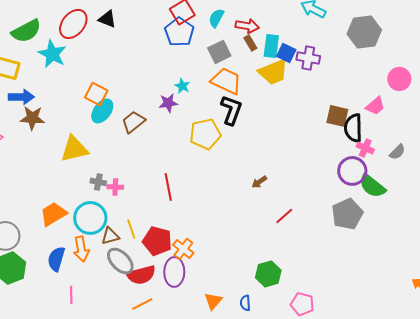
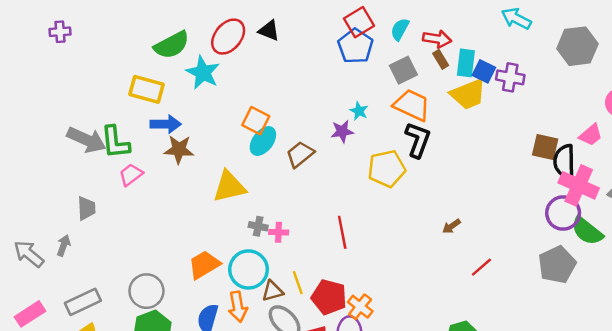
pink cross: (365, 148) -> (579, 185), size x1.8

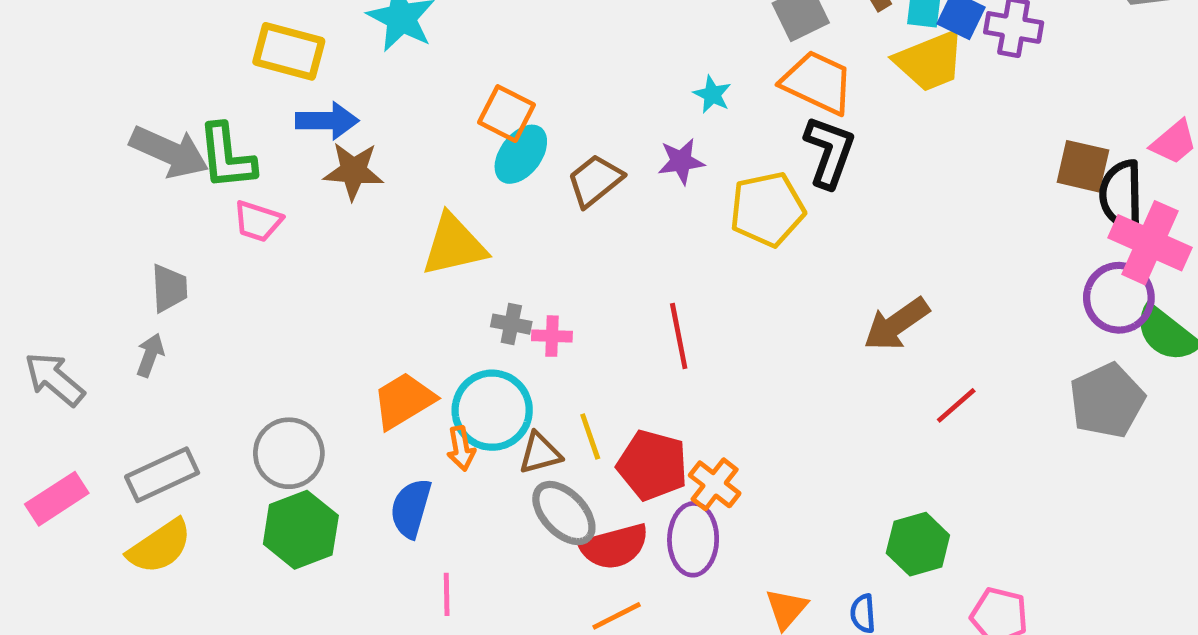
purple star: (342, 131) -> (681, 161), moved
pink trapezoid: (131, 175) -> (258, 221), turned -125
brown arrow: (451, 226) -> (896, 324), size x1.8
gray arrow: (64, 245) -> (150, 355), moved
orange arrow: (238, 307) -> (461, 448), moved, size x0.7

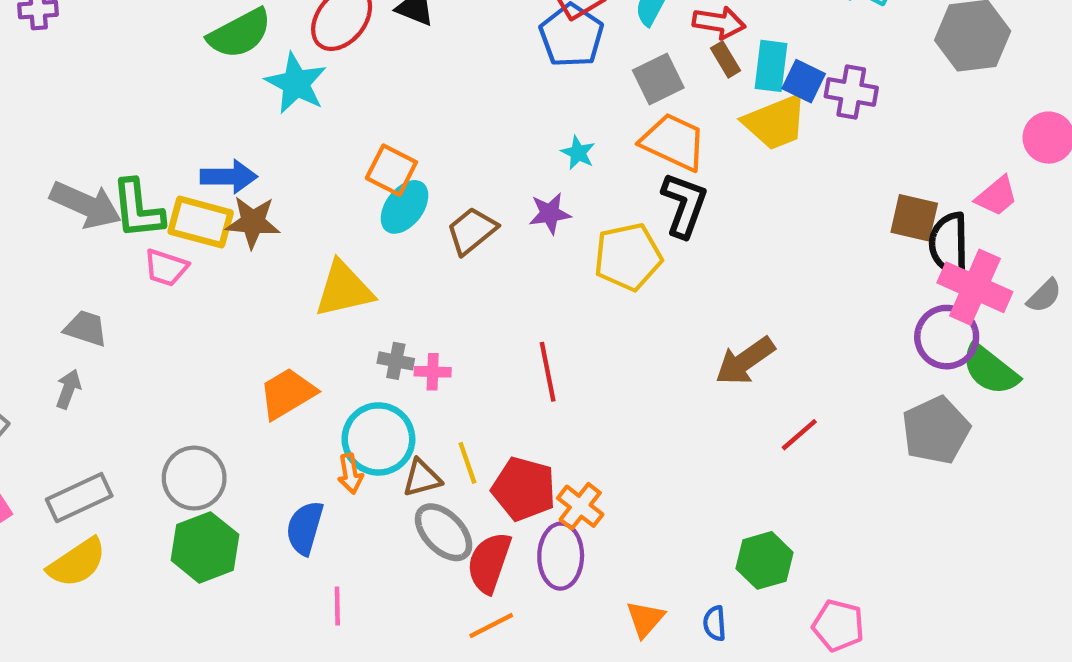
yellow rectangle: (289, 51) -> (201, 222), moved
gray trapezoid: (169, 288) -> (86, 328), turned -69
orange trapezoid: (404, 401) -> (287, 393), moved
red semicircle: (614, 547) -> (489, 563), turned 124

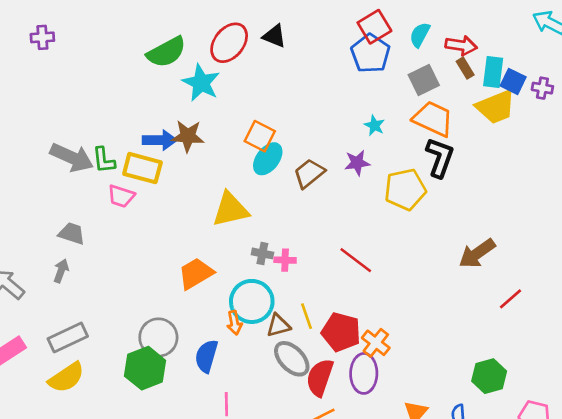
purple cross: (851, 92) -> (542, 88), size x0.7
green L-shape: (138, 209) -> (104, 160), size x0.7
brown star: (253, 222) -> (188, 136), moved
red line: (548, 372) -> (356, 260), turned -42
gray circle: (194, 478) -> (158, 337), moved

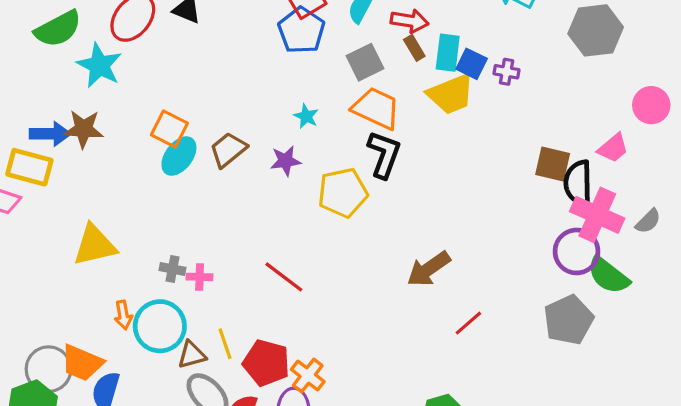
brown trapezoid: (309, 173) -> (228, 150), moved
yellow triangle: (230, 209) -> (95, 245), moved
orange trapezoid: (196, 273) -> (82, 363), moved, turned -126
orange arrow: (234, 323) -> (123, 315), moved

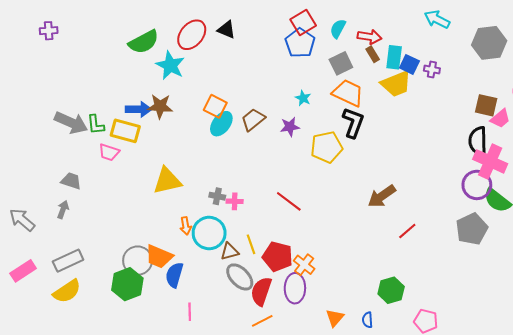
brown square: (553, 164) -> (486, 105), moved

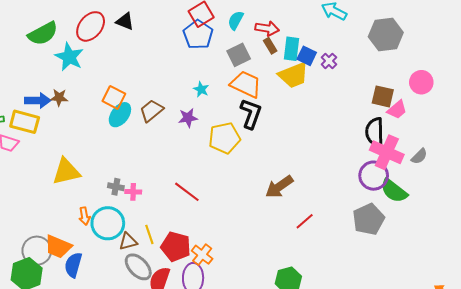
purple cross: (432, 70) -> (329, 61), turned 35
brown star: (160, 106) -> (59, 97), size x0.7

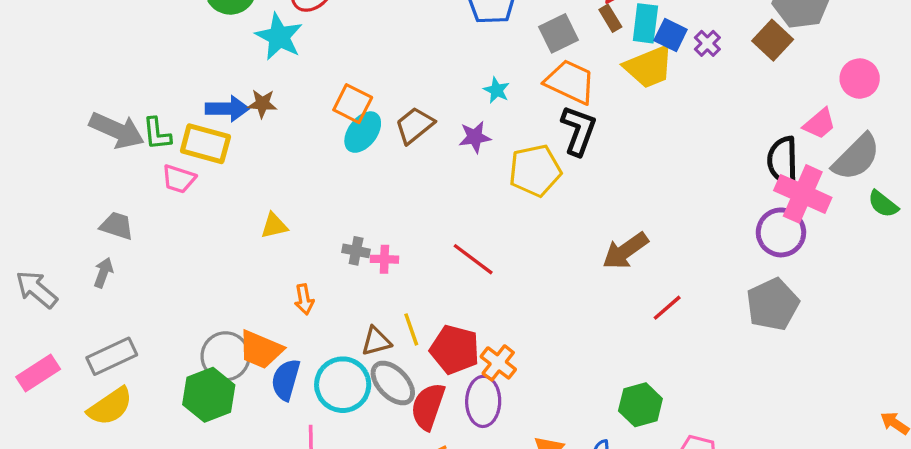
brown square: (383, 96) -> (773, 40), moved, turned 30
gray semicircle: (419, 156) -> (856, 157), moved, size x1.8
yellow triangle: (66, 172) -> (274, 226), size x0.6
green semicircle: (394, 191) -> (883, 204), moved, size x0.7
cyan circle: (108, 223) -> (343, 385), moved

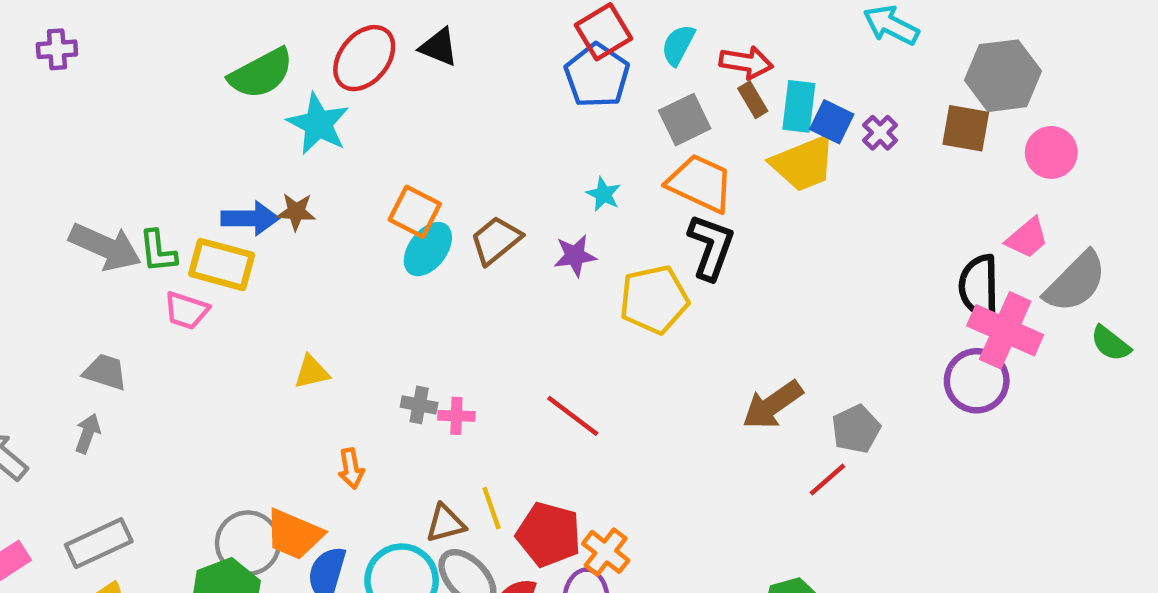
brown square: (773, 40) -> (966, 128), turned -33
pink circle: (860, 79) -> (1051, 152), moved
gray pentagon: (773, 304) -> (856, 429), moved, size x0.7

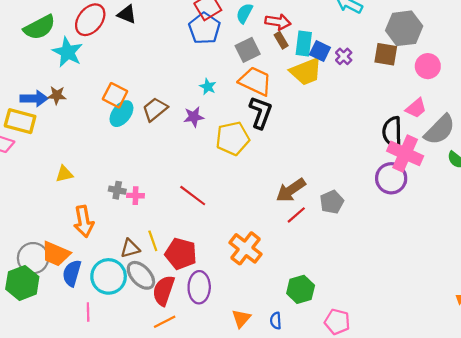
orange arrow: (351, 469) -> (84, 221), size x1.6
red line: (827, 480) -> (296, 215), moved
orange cross: (606, 552) -> (246, 248), moved, size x1.4

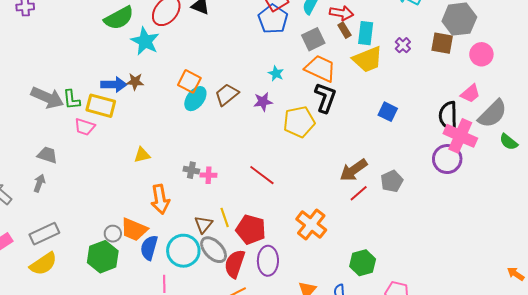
blue square: (320, 51) -> (388, 112), moved
brown triangle: (130, 248) -> (203, 224), turned -36
gray circle: (33, 258) -> (113, 234), size x0.6

